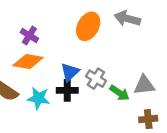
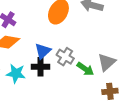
gray triangle: (144, 85) -> (107, 62), turned -36

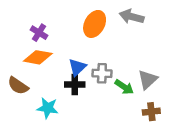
gray cross: (65, 57) -> (102, 73), turned -30
cyan star: (16, 73) -> (48, 108), moved

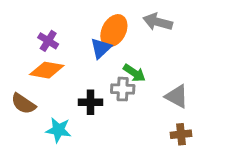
blue triangle: (77, 67) -> (101, 48), moved
gray triangle: (148, 80) -> (177, 96), turned -50
green arrow: (124, 87) -> (134, 73), moved

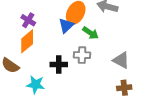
orange diamond: (47, 70) -> (27, 41), turned -50
green arrow: (134, 73) -> (90, 33), moved

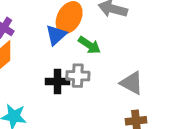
black cross: (59, 65) -> (57, 81), moved

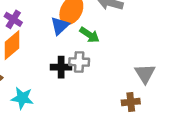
gray triangle: (132, 83) -> (145, 74), moved, turned 30

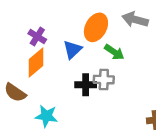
blue triangle: (60, 26) -> (72, 50), moved

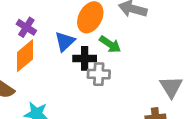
black cross: (86, 85) -> (85, 58), moved

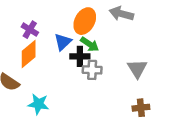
green arrow: (110, 44) -> (90, 44), moved
gray triangle: (171, 87) -> (137, 69), moved

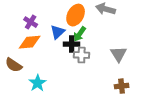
green arrow: (90, 44) -> (80, 34), turned 91
orange diamond: (29, 54) -> (30, 42), turned 35
cyan star: (38, 104) -> (38, 83), turned 30

